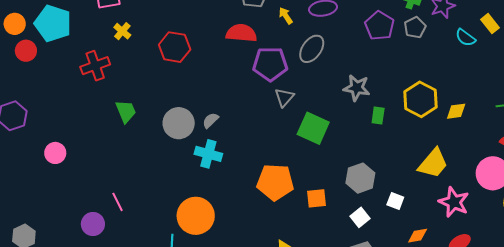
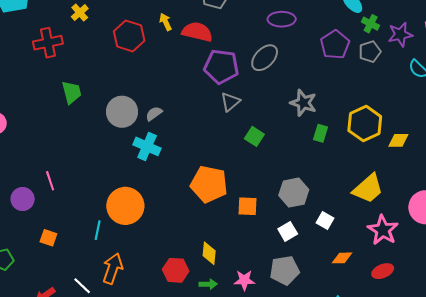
yellow arrow: (286, 16) -> (166, 22), moved
green square: (313, 128) -> (254, 136), size x0.6

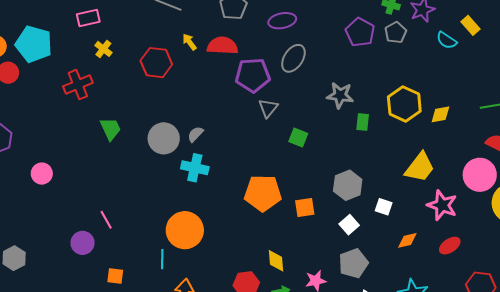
purple ellipse: (282, 19) -> (282, 21), moved

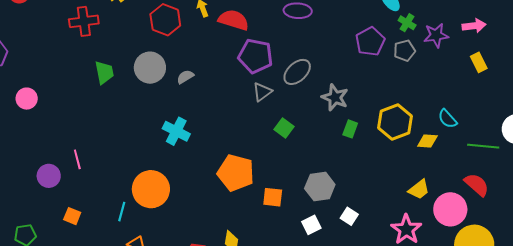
cyan semicircle: (447, 40) -> (448, 119), moved
gray ellipse: (293, 58) -> (297, 72), moved
gray semicircle: (195, 134) -> (185, 77), moved
gray circle: (164, 138) -> (150, 68), moved
yellow trapezoid: (420, 167) -> (419, 189), moved, size x0.7

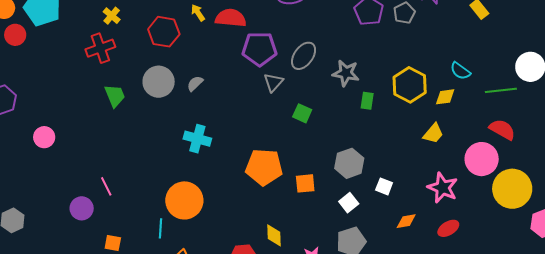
red cross: (84, 21) -> (100, 48), moved
yellow trapezoid: (419, 189) -> (433, 133), moved

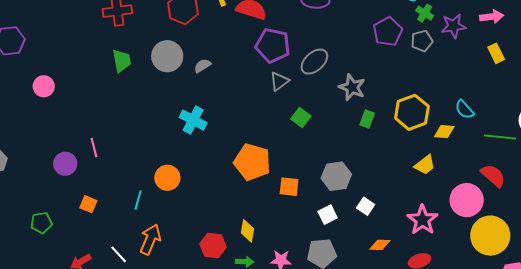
orange circle: (184, 200) -> (167, 178), size x0.7

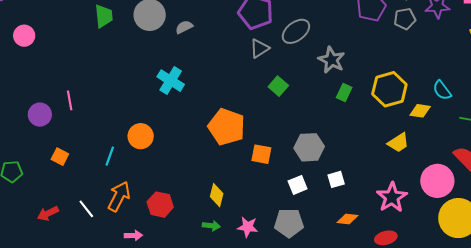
white square: (366, 206) -> (336, 179), turned 36
red hexagon: (213, 246) -> (160, 205), moved

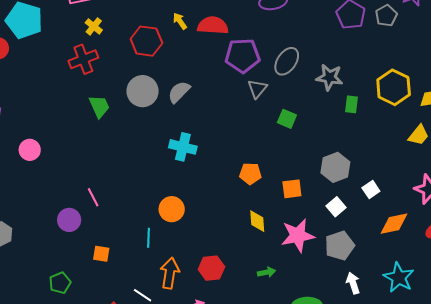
gray semicircle: (184, 27) -> (179, 92), size x1.4
orange pentagon: (227, 127) -> (250, 174), size x0.6
yellow diamond: (217, 195) -> (257, 221), moved
orange diamond: (347, 219) -> (394, 224), size x1.4
pink star: (248, 227) -> (298, 235), moved, size x1.6

